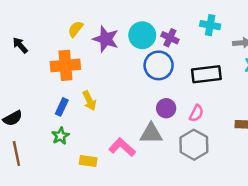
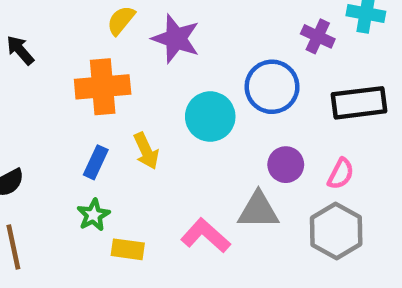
cyan circle: (142, 35) -> (210, 117), moved
purple cross: (170, 38) -> (318, 36), moved
yellow rectangle: (88, 161) -> (128, 249), moved

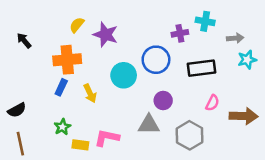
purple cross: (318, 36) -> (180, 33), turned -35
blue rectangle: (96, 162) -> (61, 87), moved
pink semicircle: (341, 174) -> (212, 103), moved
pink L-shape: (206, 236) -> (107, 138), moved, turned -30

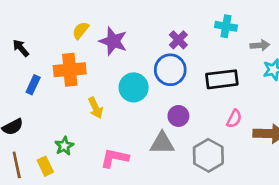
purple cross: (180, 33) -> (178, 40), moved, turned -35
blue rectangle: (61, 87) -> (33, 85), moved
yellow rectangle: (80, 145) -> (45, 166), moved, turned 56

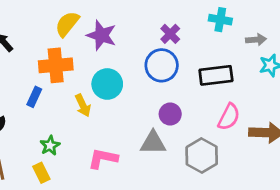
yellow semicircle: (81, 30) -> (67, 24), size x1.4
blue rectangle: (33, 85) -> (34, 97), moved
cyan circle: (134, 87) -> (107, 84), moved
pink semicircle: (234, 119) -> (229, 117), size x1.4
yellow rectangle: (45, 166) -> (41, 173), moved

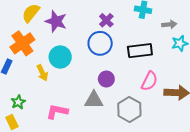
orange cross: (56, 65) -> (22, 43), turned -30

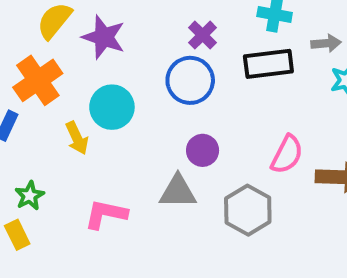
black rectangle: (140, 51) -> (268, 64), moved

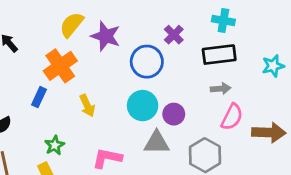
gray arrow: (326, 43) -> (221, 89), moved
blue circle: (190, 80) -> (147, 62), moved
cyan circle: (112, 107) -> (143, 106), moved

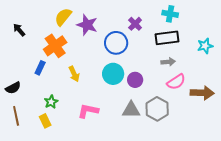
pink semicircle: (232, 117) -> (176, 82), turned 30
gray triangle: (157, 142) -> (131, 110), moved

